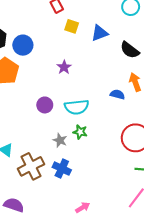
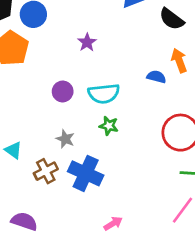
gray star: (60, 140) -> (65, 139), moved
brown cross: (31, 166) -> (46, 171), size x0.7
blue cross: (62, 169) -> (86, 173), size x1.4

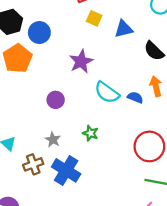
purple star: (87, 42) -> (81, 61), size x1.5
cyan semicircle: (104, 94) -> (107, 92), moved, turned 35

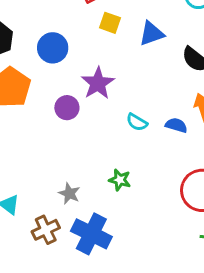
blue circle: (39, 33) -> (53, 48), moved
cyan semicircle: (107, 92) -> (137, 122), size x0.6
purple circle: (56, 100) -> (67, 108), moved

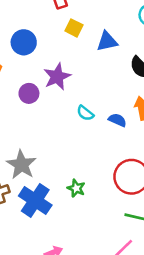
green star: (120, 180) -> (76, 188), moved
gray star: (69, 193) -> (21, 165), size x1.6

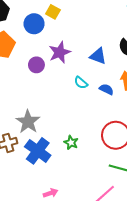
yellow square: (74, 28) -> (53, 12), moved
blue triangle: (107, 41) -> (98, 56), moved, turned 30

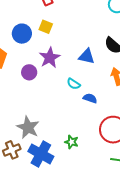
yellow square: (53, 12) -> (46, 27), moved
blue semicircle: (106, 89) -> (90, 98), moved

